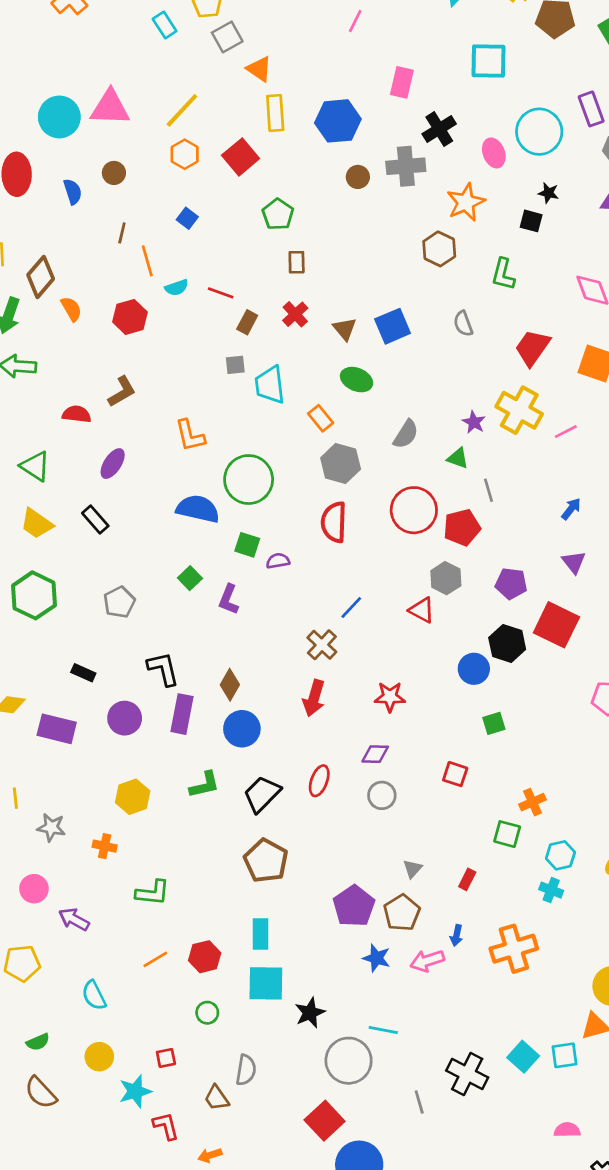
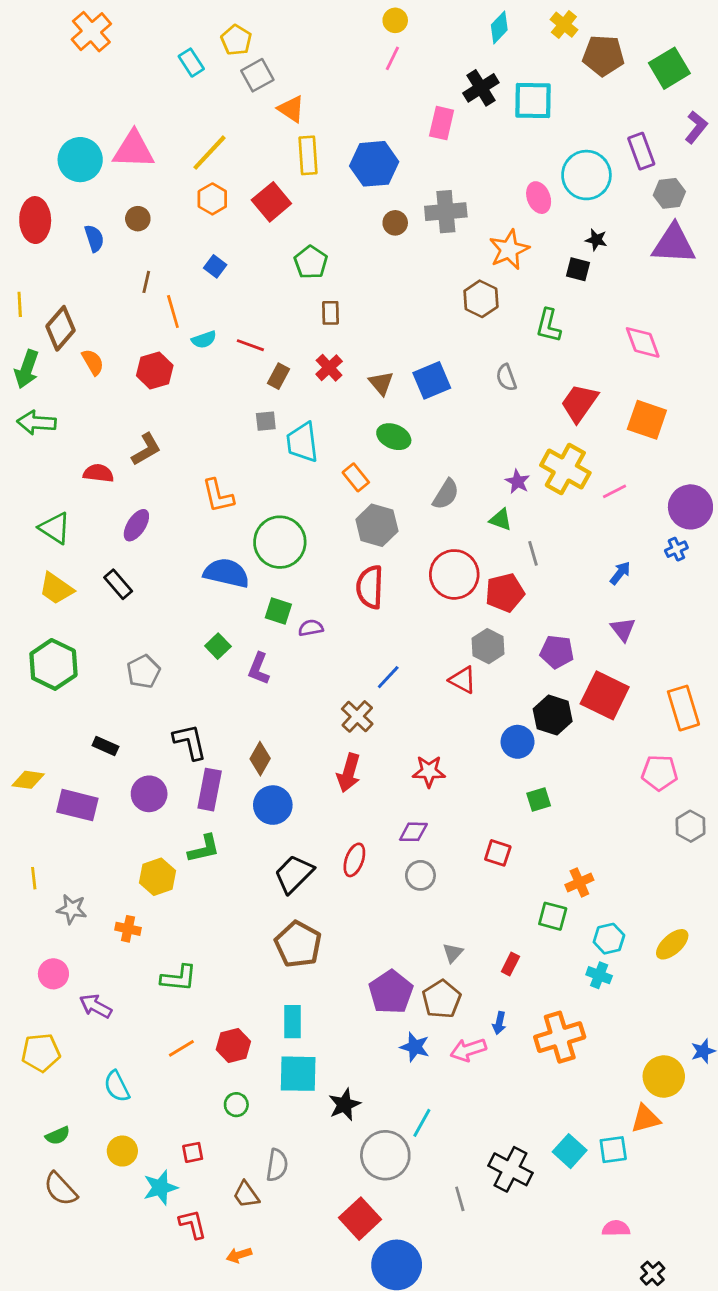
black cross: (439, 129) -> (481, 88), moved
green L-shape: (205, 785) -> (204, 849), moved
cyan line: (383, 1030) -> (422, 1123), turned -72

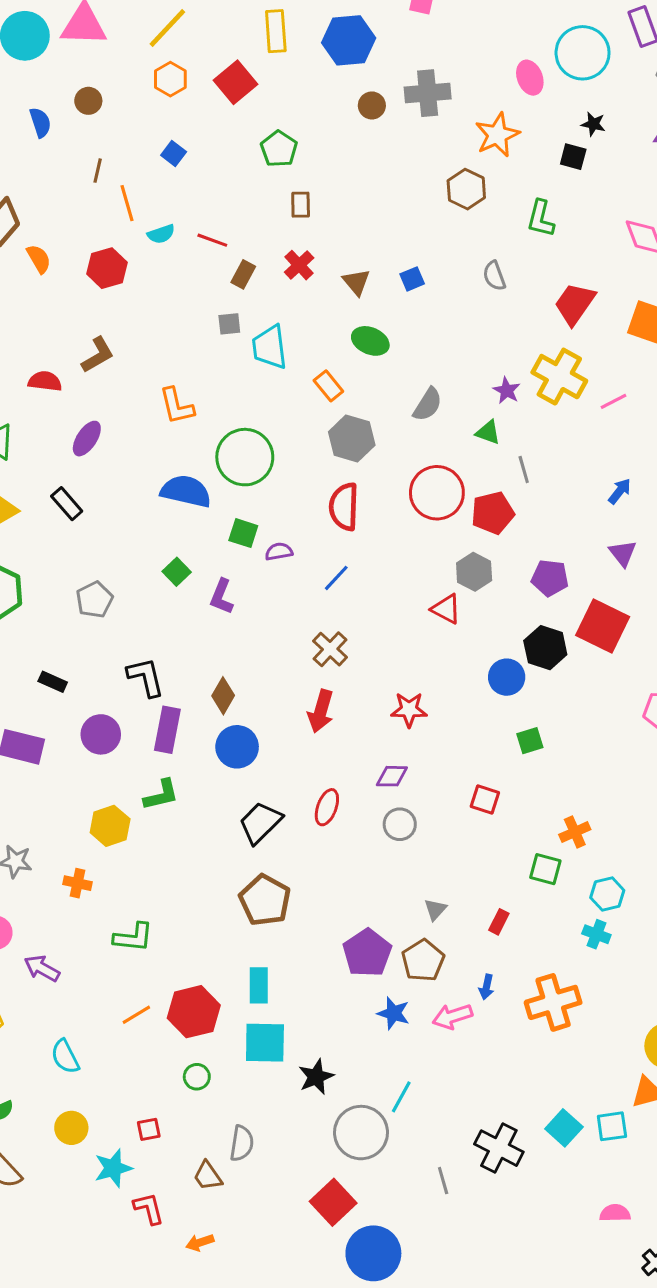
blue square: (432, 380) -> (412, 279), size x0.6
blue line: (388, 677) -> (336, 578), moved
red hexagon: (233, 1046) -> (194, 1012), size x1.4

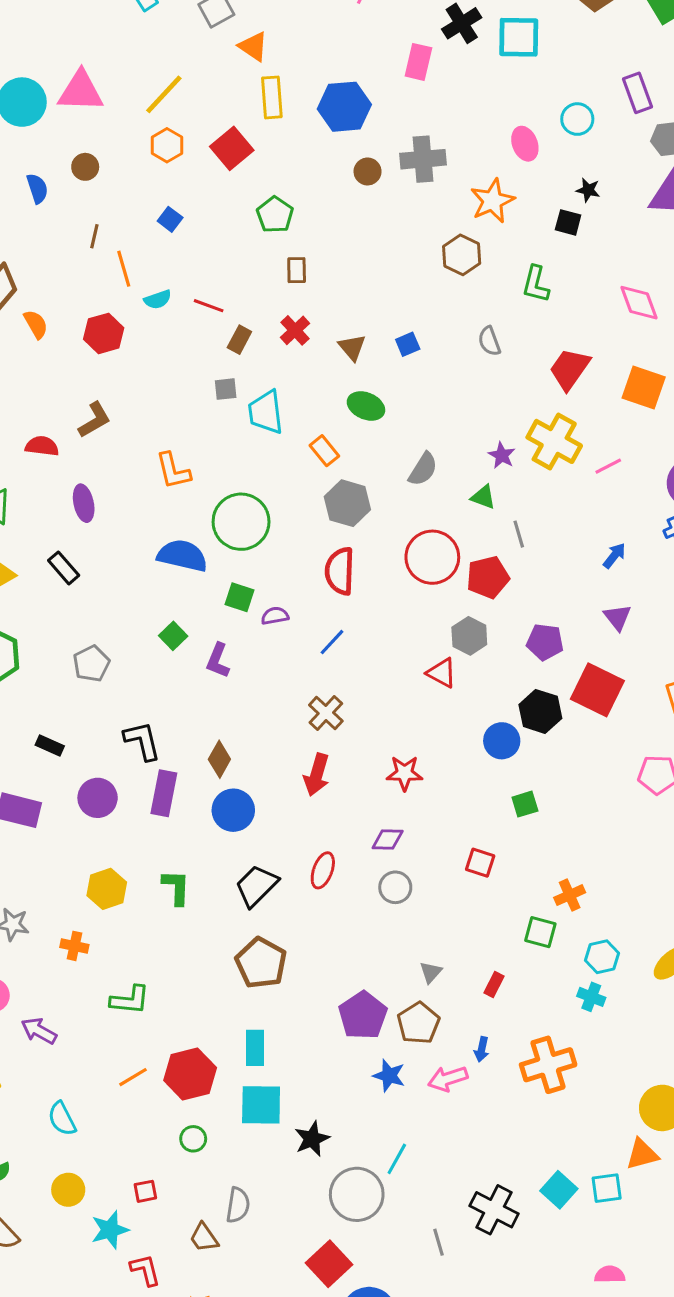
cyan circle: (583, 53) -> (577, 119), size x0.6
purple ellipse: (87, 439) -> (84, 503), turned -45
green L-shape: (161, 795) -> (176, 887), moved, turned -75

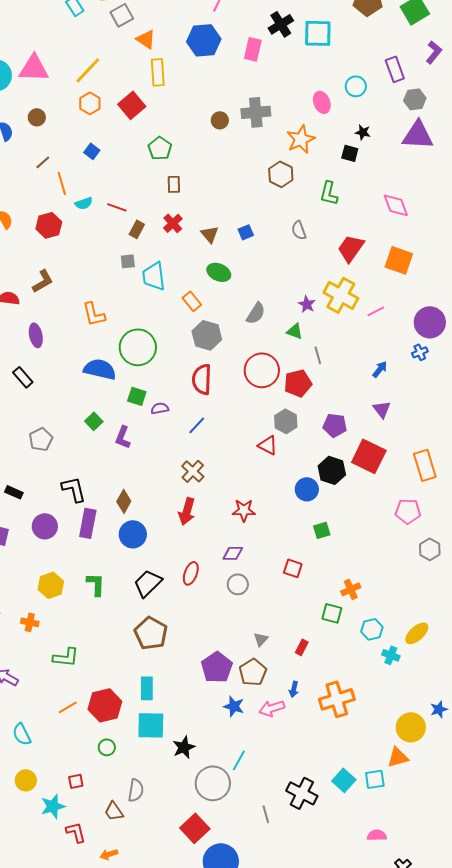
blue hexagon: (344, 107) -> (204, 40), moved
brown line: (94, 236) -> (43, 162), turned 35
cyan cross: (591, 997) -> (391, 655), moved

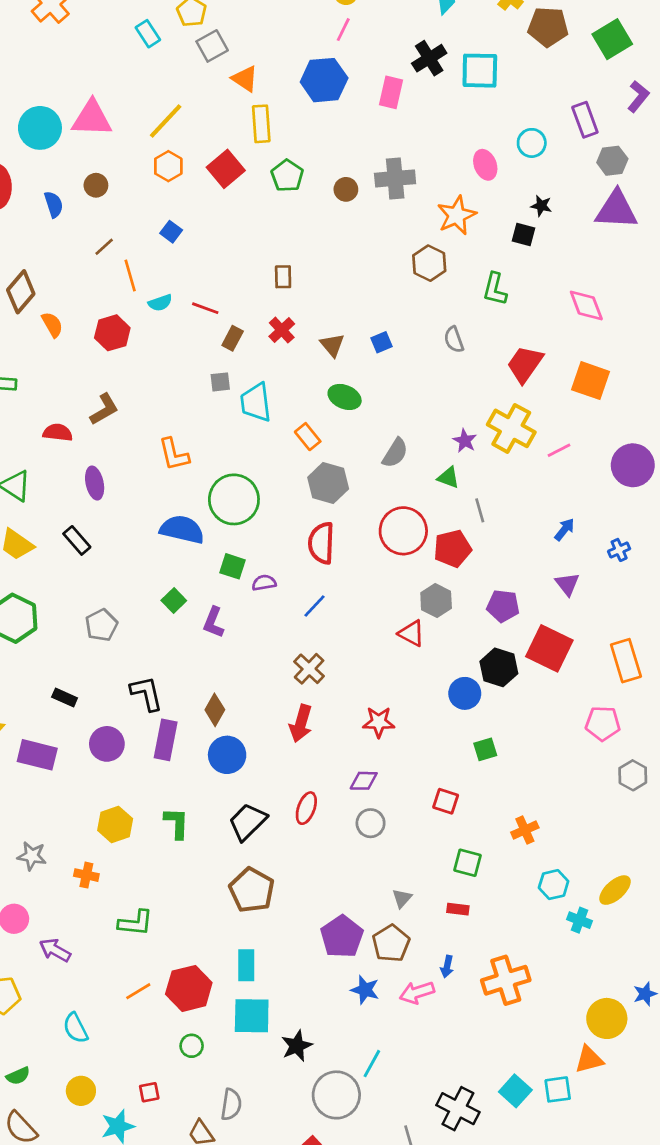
green pentagon: (160, 148) -> (287, 176), moved
blue cross: (420, 352) -> (619, 550), moved
green square: (332, 613) -> (467, 863), moved
red rectangle: (302, 647) -> (458, 909), turned 70

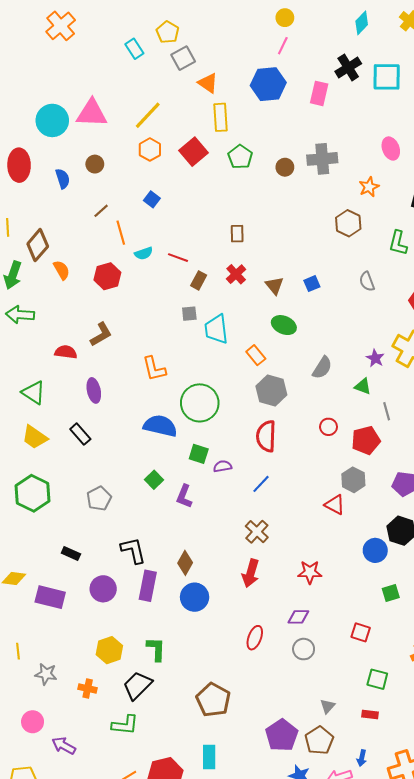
orange star: (457, 215) -> (369, 187), size x0.7
red circle: (403, 531) -> (328, 427), size x0.5
black trapezoid: (248, 822) -> (137, 685), moved

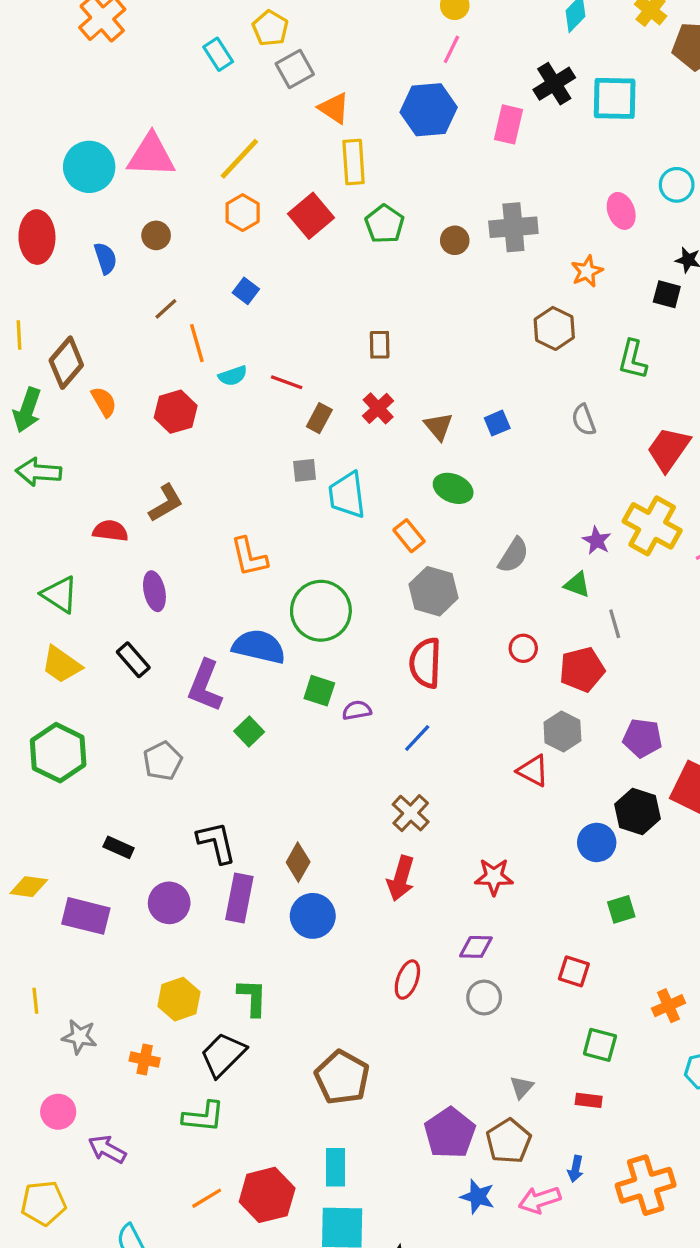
purple L-shape: (184, 496) -> (205, 686), moved, size x1.4

